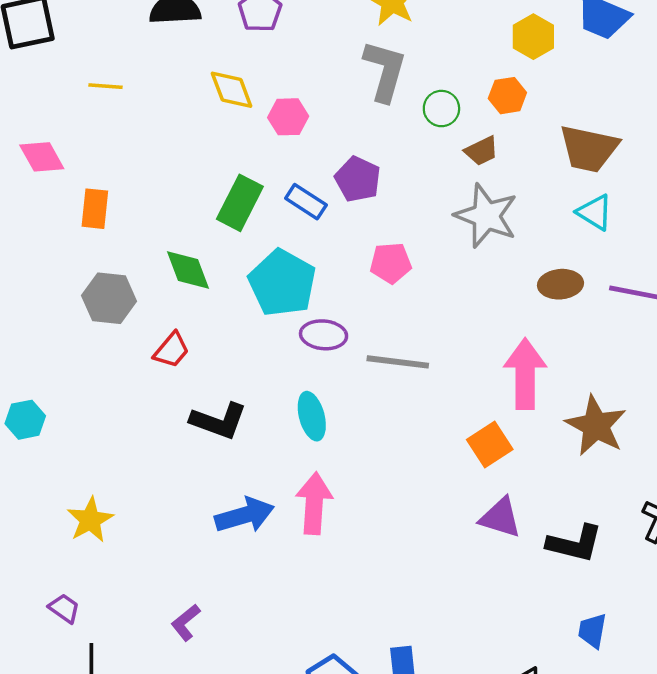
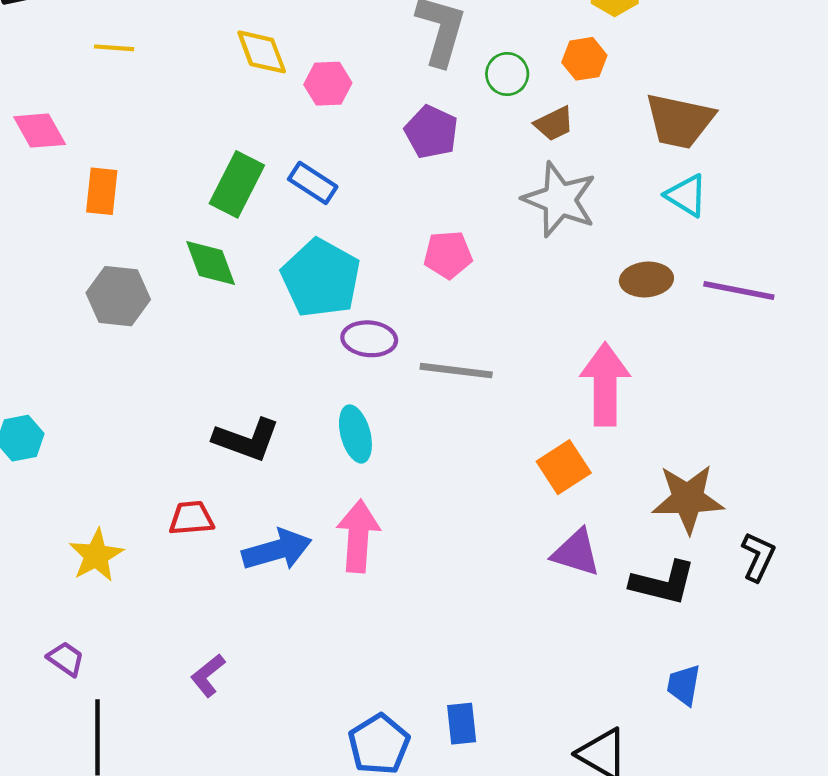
purple pentagon: (358, 179) -> (431, 132), moved
blue rectangle: (306, 202) -> (313, 183), moved
green rectangle: (240, 203) -> (237, 184), moved
red trapezoid: (171, 350) -> (191, 518), moved, turned -135
brown star: (596, 426) -> (688, 499), moved, turned -30

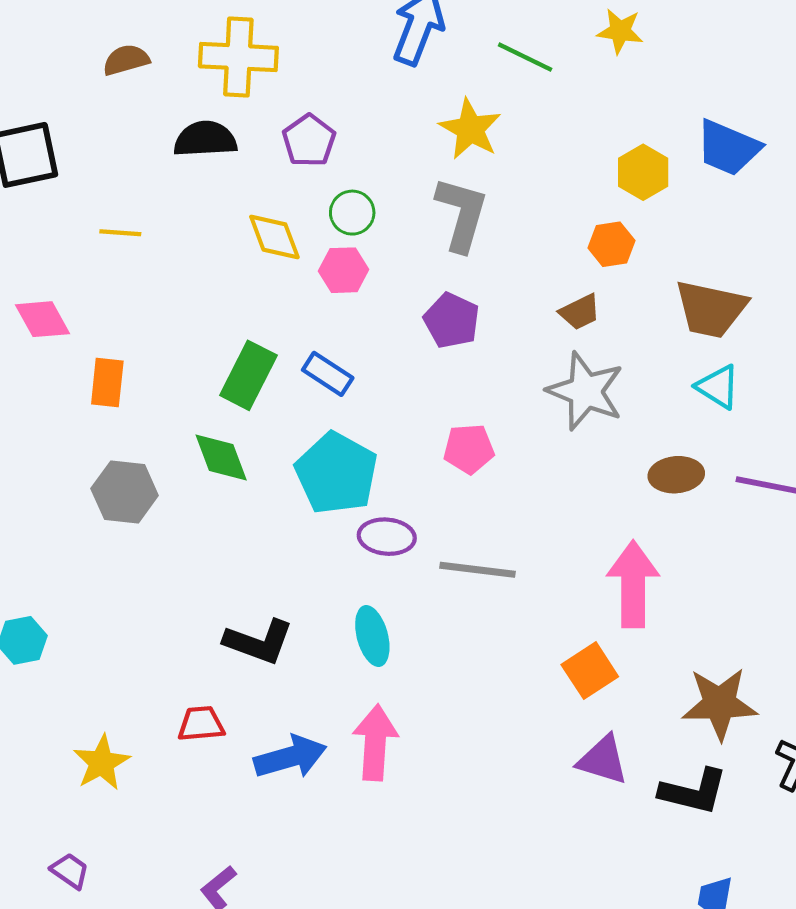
green circle: (507, 74) -> (352, 213), moved

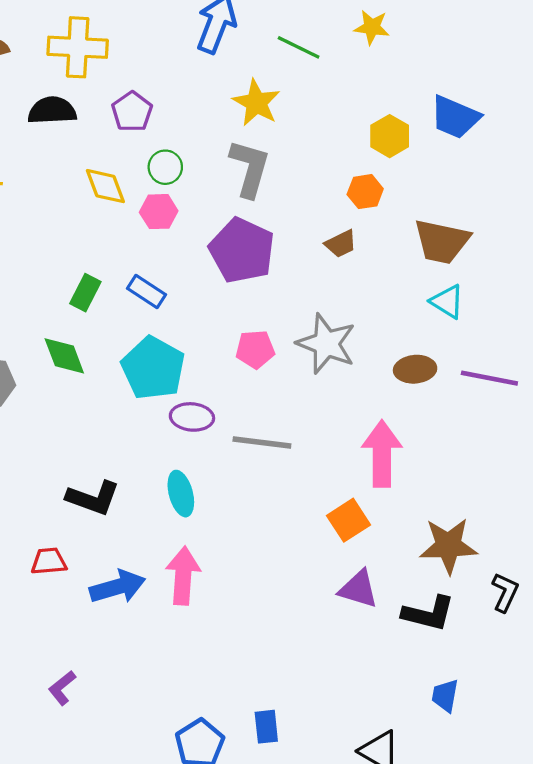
purple pentagon: (452, 321) -> (242, 250), size x1.5
green rectangle: (248, 375) -> (85, 293), size x0.7
gray star: (586, 391) -> (326, 344), moved

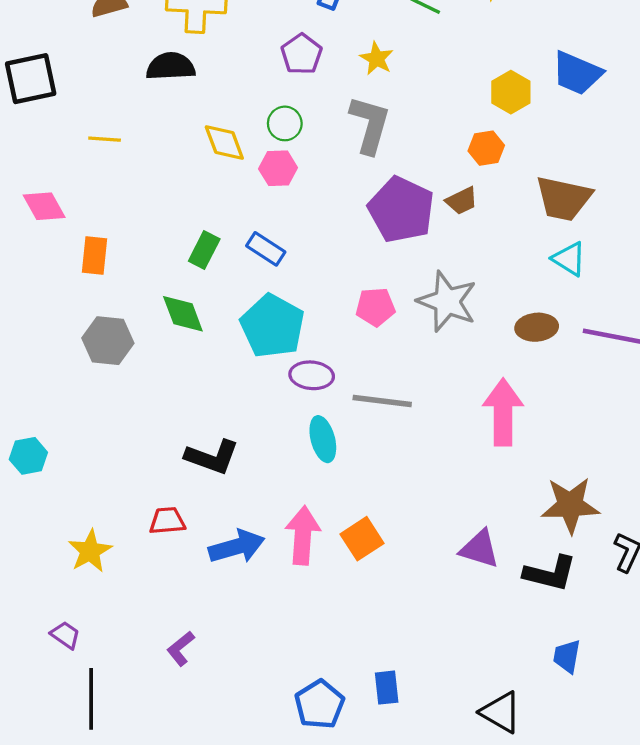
yellow star: (256, 103) -> (377, 59), size x0.7
purple pentagon: (132, 112) -> (302, 54), moved
purple pentagon: (242, 250) -> (401, 210), moved
cyan ellipse: (181, 494) -> (323, 439), moved
orange square: (348, 520) -> (362, 539), moved

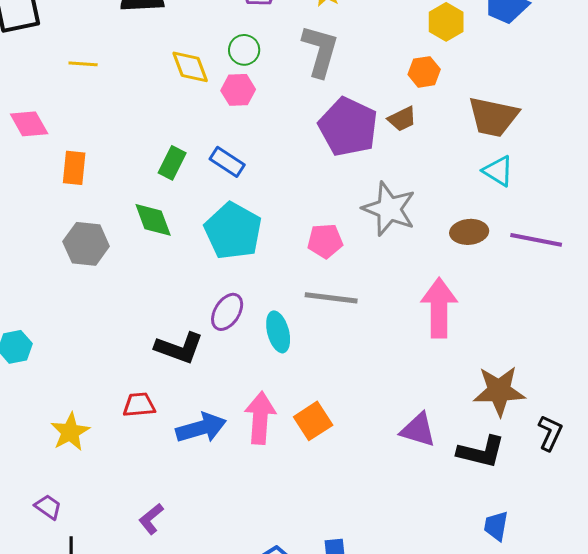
pink pentagon: (375, 307) -> (325, 241), moved
purple ellipse: (312, 375) -> (227, 312), moved, turned -63

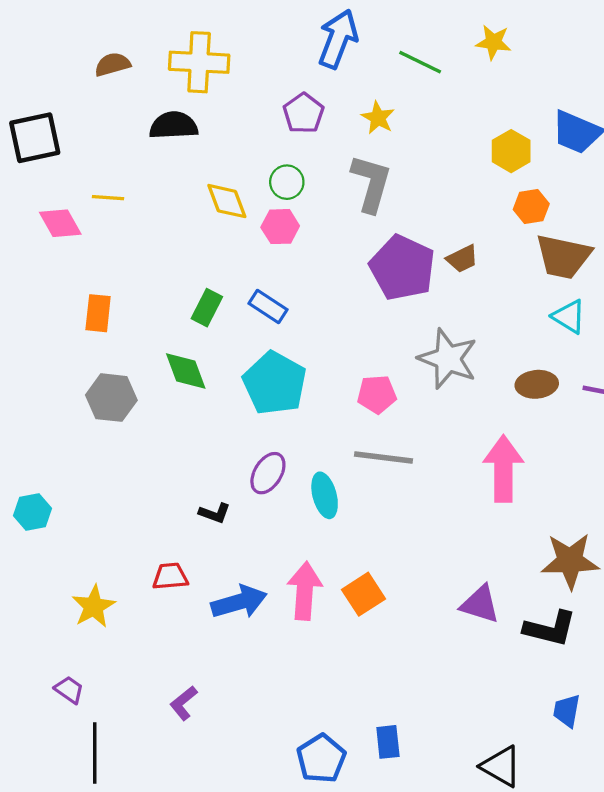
orange hexagon: (424, 72) -> (531, 207), moved
pink diamond: (29, 124) -> (60, 223), moved
black L-shape: (179, 348) -> (215, 513), size x0.6

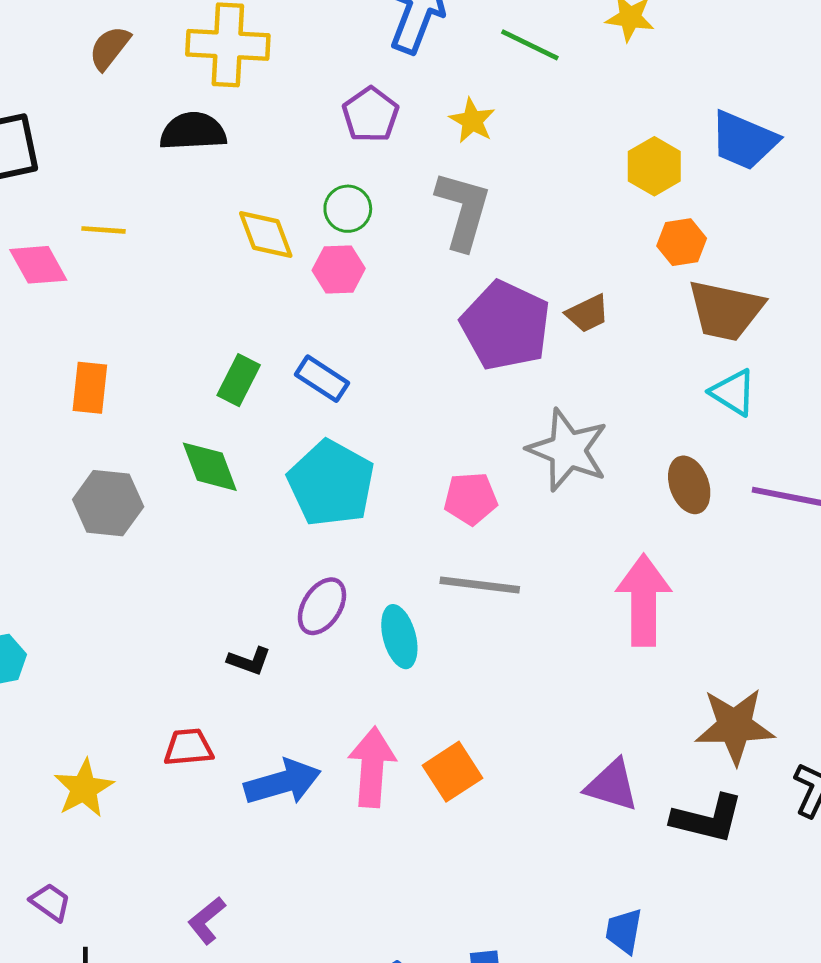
brown semicircle: (112, 64) -> (110, 48), turned -36
brown ellipse: (537, 384) -> (689, 485), turned 75
blue trapezoid: (567, 711) -> (624, 931), moved

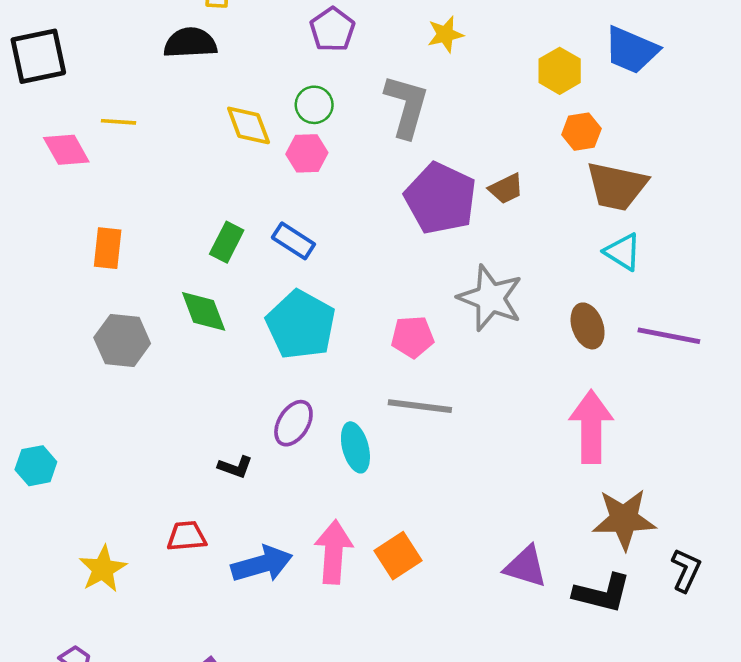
yellow star: (472, 121) -> (445, 34), moved, turned 30
pink arrow: (644, 600) -> (591, 427), moved

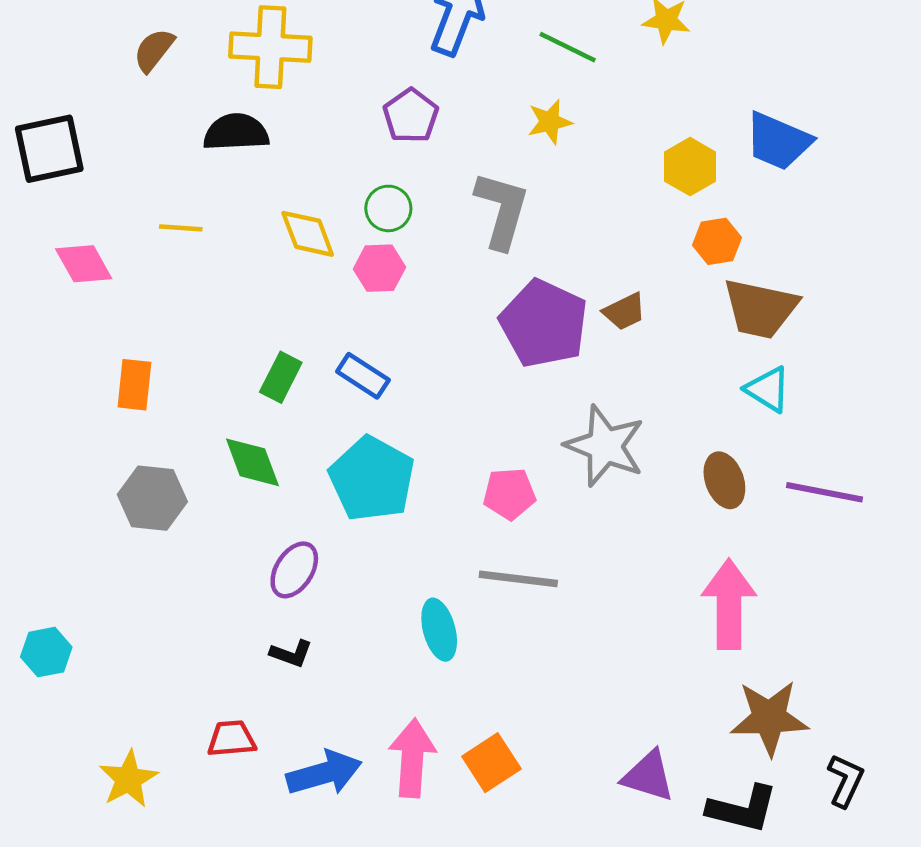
yellow line: (119, 122) -> (181, 228), moved
purple ellipse: (293, 423) -> (294, 570), moved

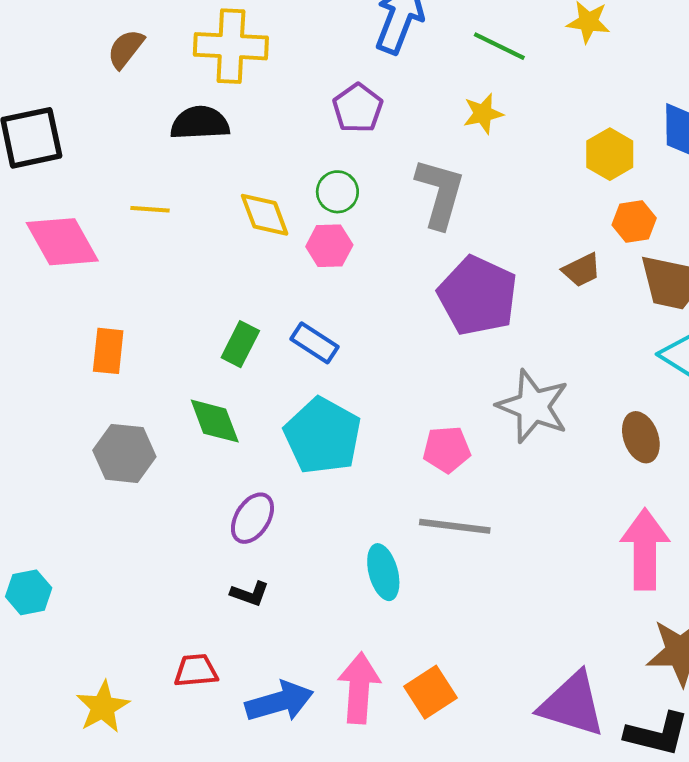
pink diamond: (84, 264) -> (62, 242), size x1.4
brown trapezoid: (624, 312) -> (582, 270), moved
purple triangle: (648, 776) -> (572, 704), size x1.4

